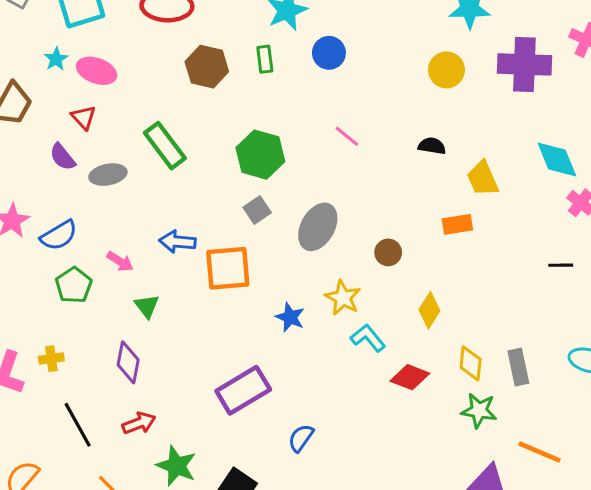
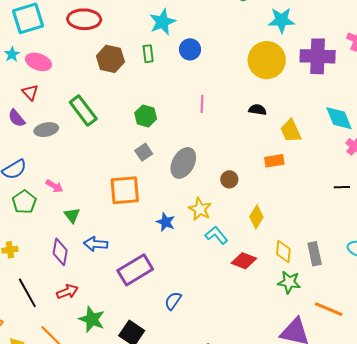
yellow circle: (446, 70) -> (267, 60), size x1.6
pink line: (347, 136) -> (202, 104), turned 54
green hexagon: (260, 155) -> (146, 116), size x0.7
blue arrow: (177, 242) -> (96, 244), moved

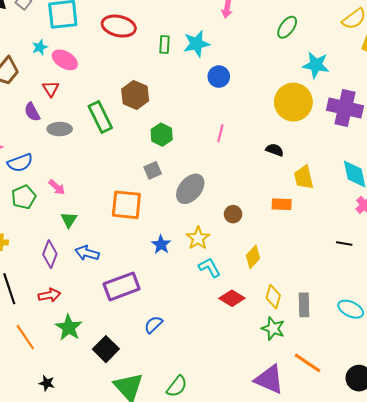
green rectangle: (148, 54) -> (165, 45), moved
brown hexagon: (110, 59) -> (135, 95), moved

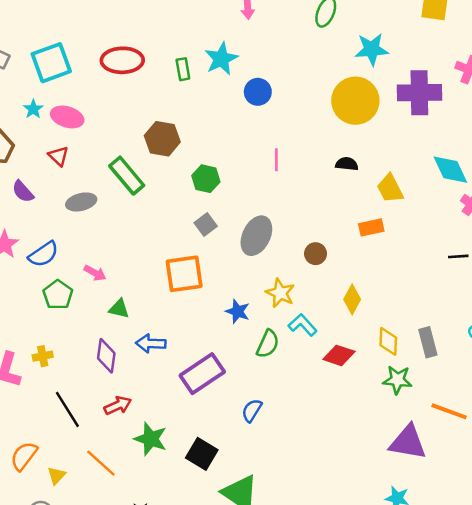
purple semicircle: (32, 112) -> (23, 192), moved
green triangle: (69, 220) -> (119, 309), turned -36
green semicircle: (177, 386) -> (268, 344), moved

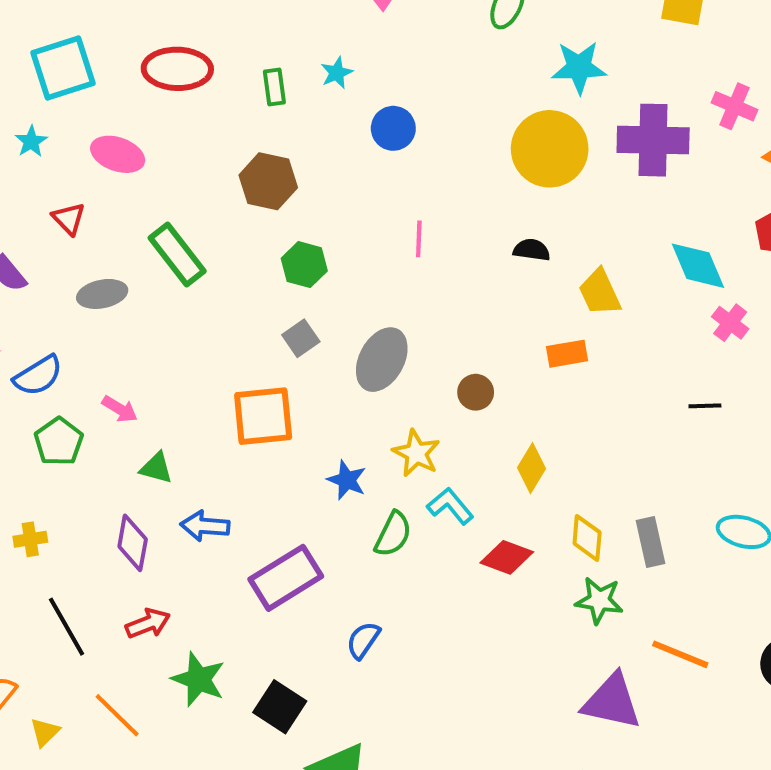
cyan star: (221, 59) -> (337, 73), size x0.6
pink ellipse: (67, 117) -> (118, 154), moved
brown hexagon: (162, 139) -> (268, 181), moved

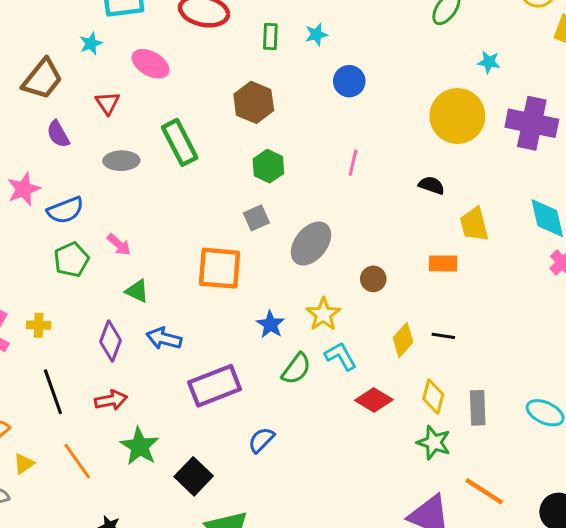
cyan star: (579, 67) -> (489, 62), size x0.6
black line: (705, 406) -> (443, 336), moved

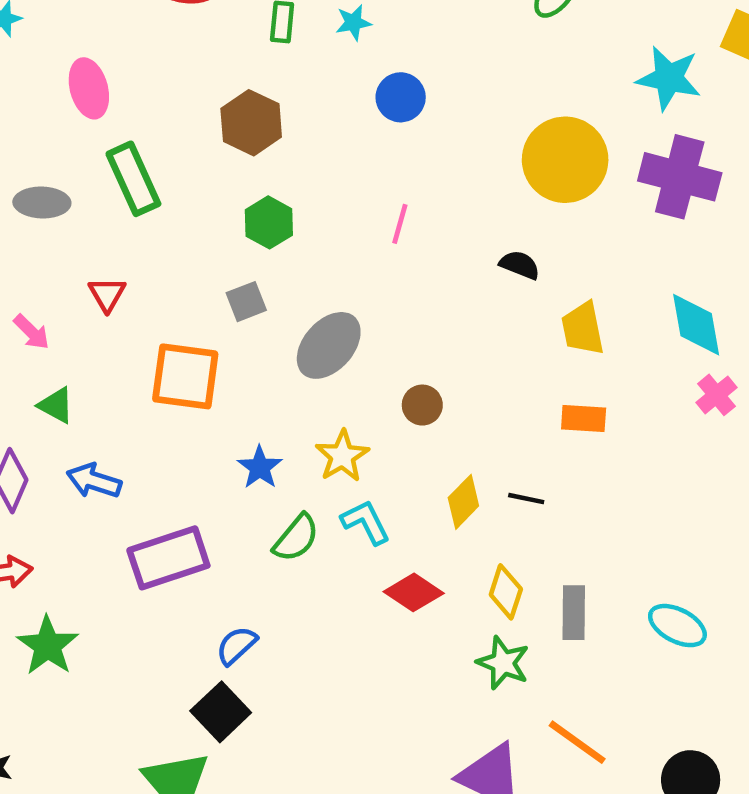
cyan star: (489, 62) -> (669, 78), moved, size x1.8
pink ellipse: (150, 64) -> (89, 88), moved, turned 42
red triangle: (107, 103) -> (107, 294), moved
orange rectangle: (443, 263) -> (584, 418), moved
black square: (194, 476) -> (221, 712), moved

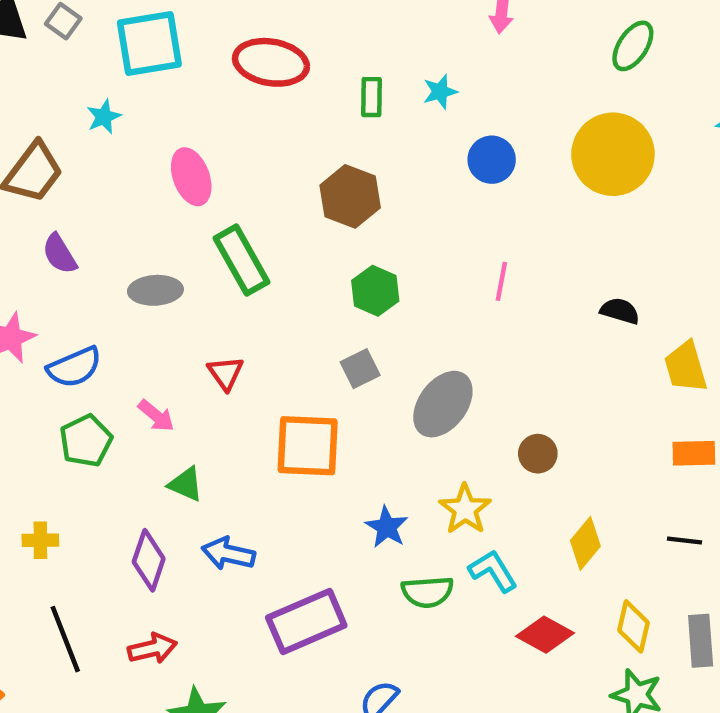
yellow circle: (565, 160) -> (613, 154), moved
black line: (526, 499) -> (685, 541), moved
green semicircle: (296, 538) -> (427, 592), turned 51

